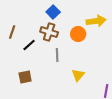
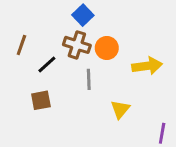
yellow arrow: (96, 21) -> (147, 66), moved
orange circle: (78, 34) -> (107, 48), moved
brown square: (25, 77) -> (41, 100), moved

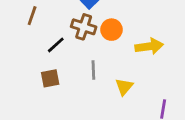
brown line: (21, 45) -> (32, 16), moved
gray line: (89, 79) -> (93, 70), moved

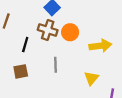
black line: (56, 45) -> (25, 45), turned -32
yellow triangle: (124, 87) -> (91, 78), moved

